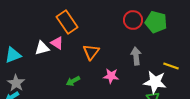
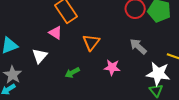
white triangle: (42, 48) -> (40, 56), moved, turned -35
gray arrow: (136, 56) -> (138, 46), turned -42

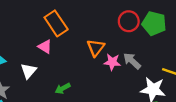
orange triangle: (91, 42) -> (96, 48), moved
pink star: (112, 67) -> (112, 62), moved

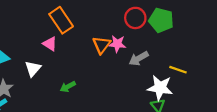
gray arrow: (132, 61) -> (139, 58), turned -72
pink star: (112, 62) -> (117, 44), moved

